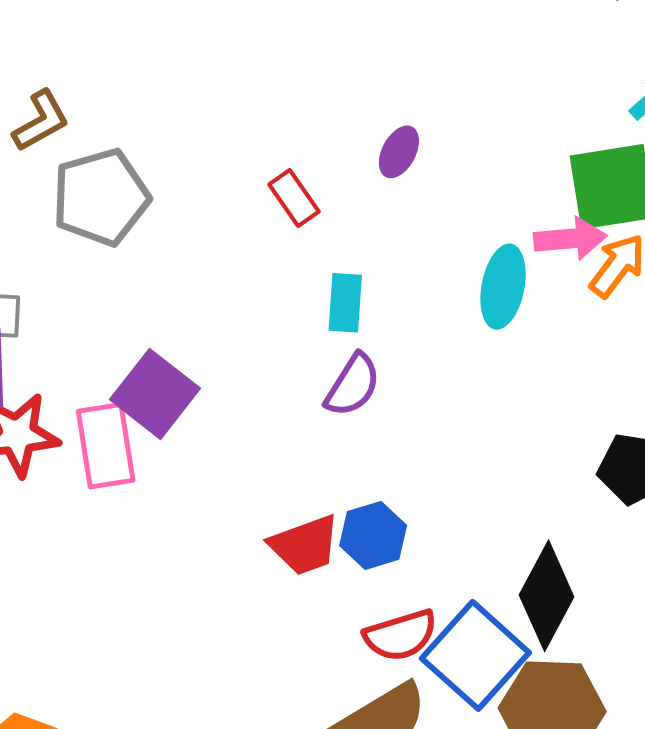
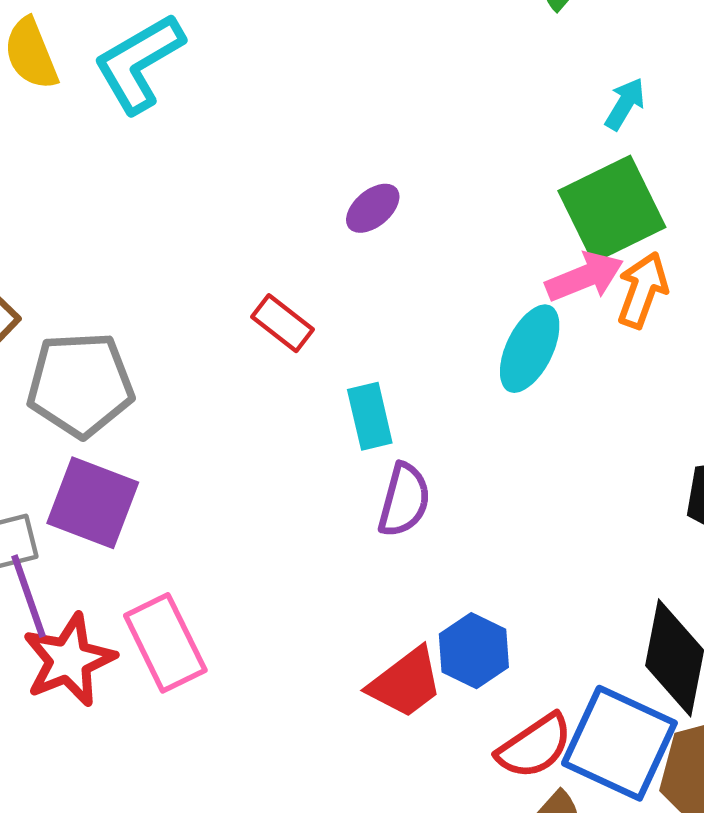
purple ellipse: (399, 152) -> (373, 208), moved, turned 39
gray pentagon: (101, 197) -> (80, 385), turned 30
cyan ellipse: (503, 287) -> (530, 349), turned 32
purple square: (155, 394) -> (93, 503), moved

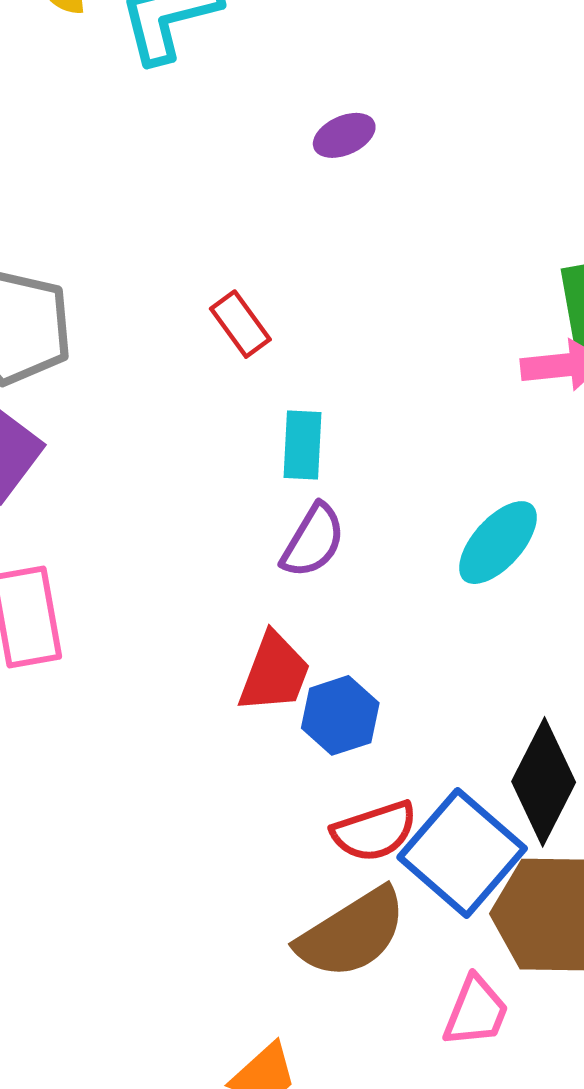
purple ellipse: (373, 208) -> (344, 135), moved
cyan ellipse: (530, 349) -> (498, 543), moved
red trapezoid: (406, 683) -> (274, 673), moved, turned -48

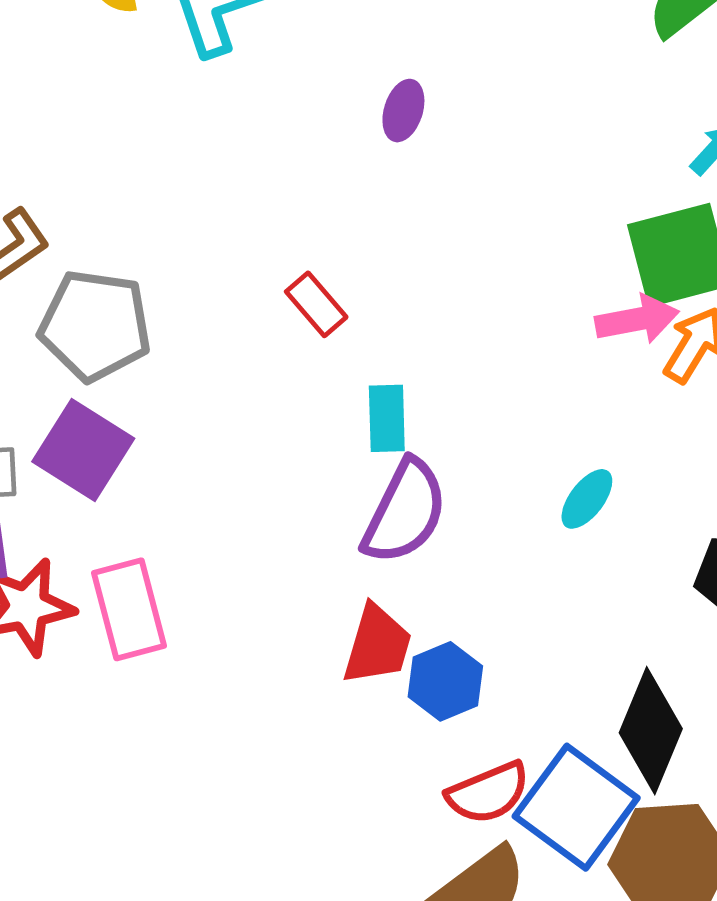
purple ellipse: (344, 135) -> (403, 111), turned -44
purple semicircle: (313, 541) -> (405, 512), size x1.4
cyan ellipse: (498, 543) -> (587, 499), size x0.7

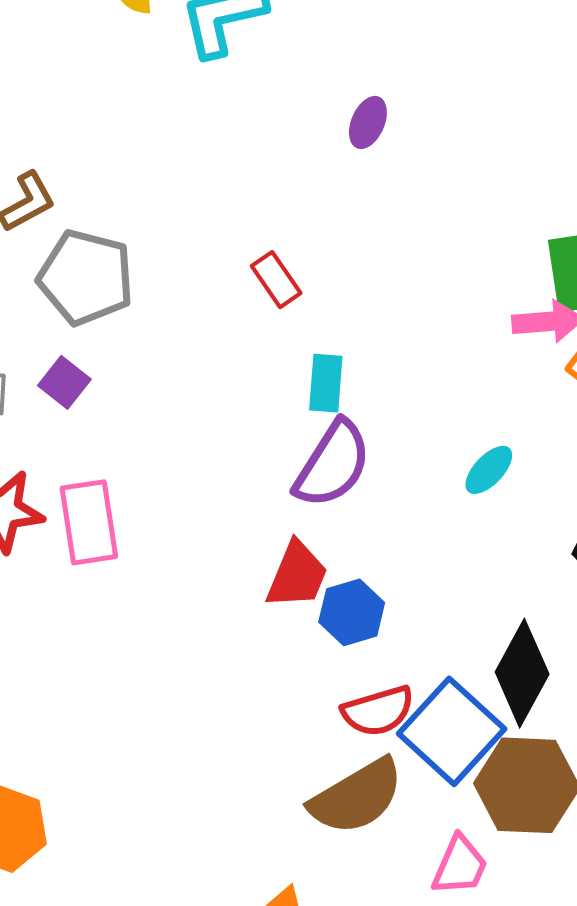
purple square: (83, 450) -> (64, 382), size x0.6

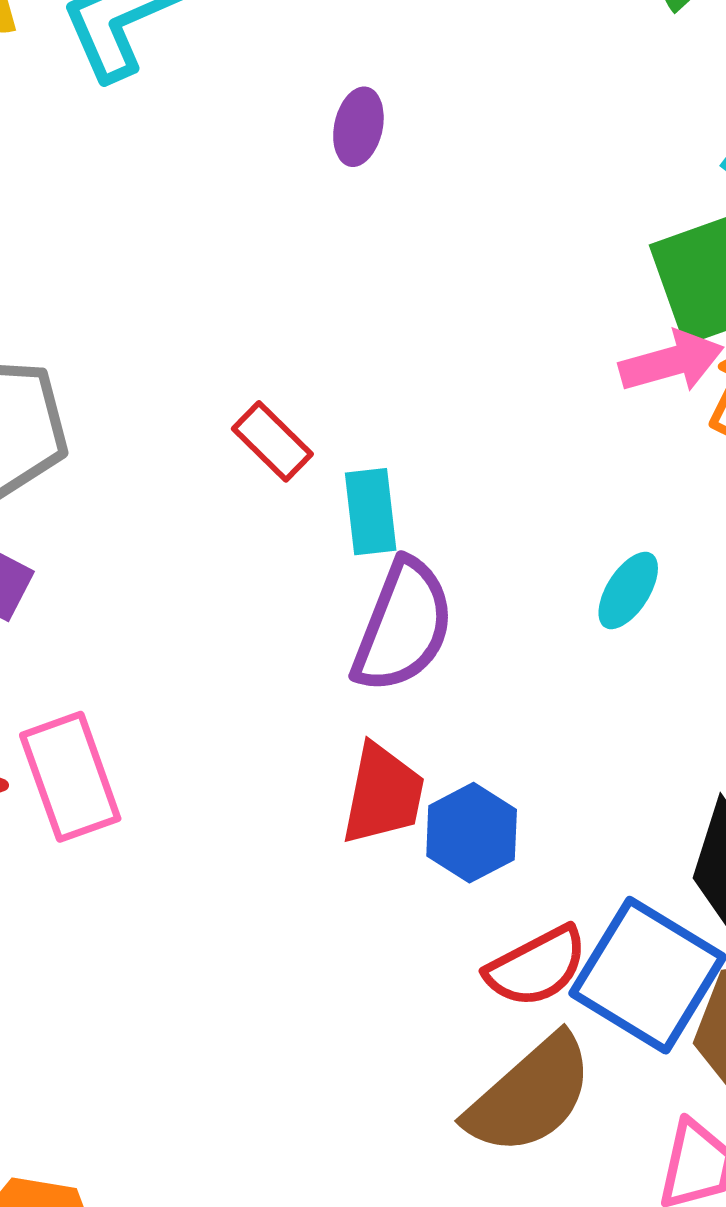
red rectangle: (276, 280) -> (272, 441), moved

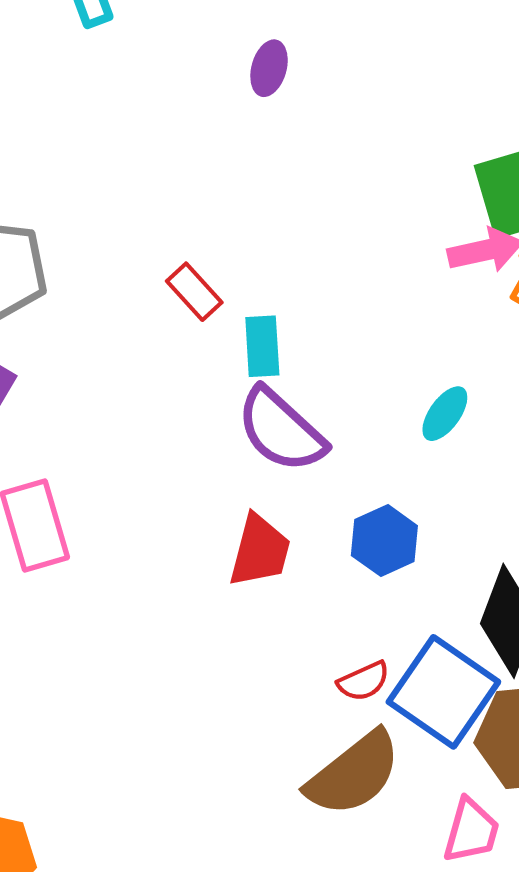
purple semicircle: (403, 626) -> (281, 430), turned 108
blue hexagon: (472, 833) -> (384, 541), moved
red semicircle: (537, 967) -> (364, 681), size x0.7

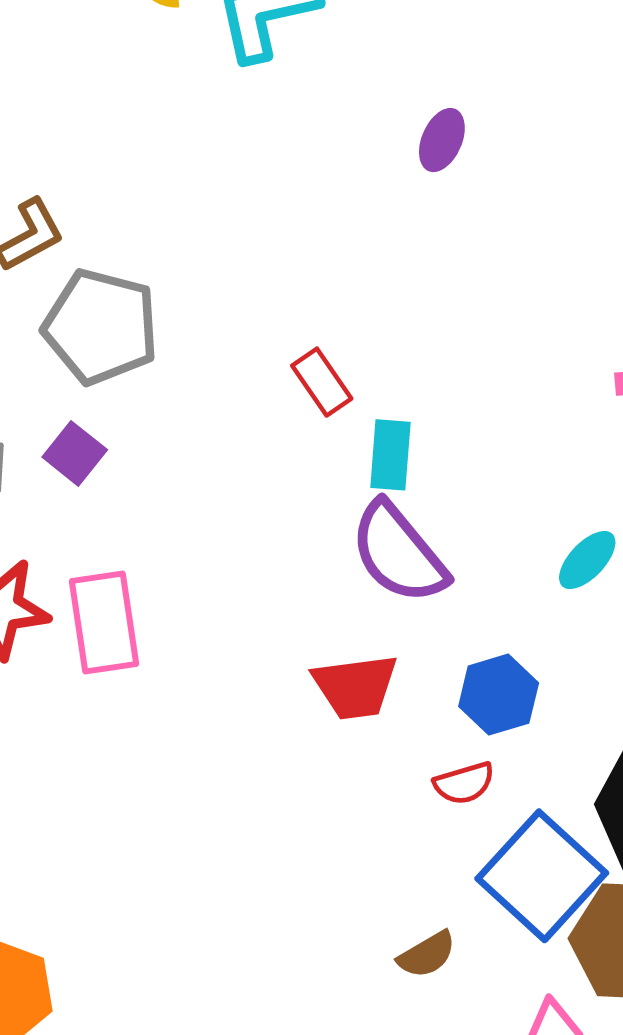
red trapezoid: (260, 551) -> (355, 687), turned 60
red semicircle: (364, 681) -> (464, 783), moved
brown semicircle: (354, 774) -> (427, 955), size x0.5

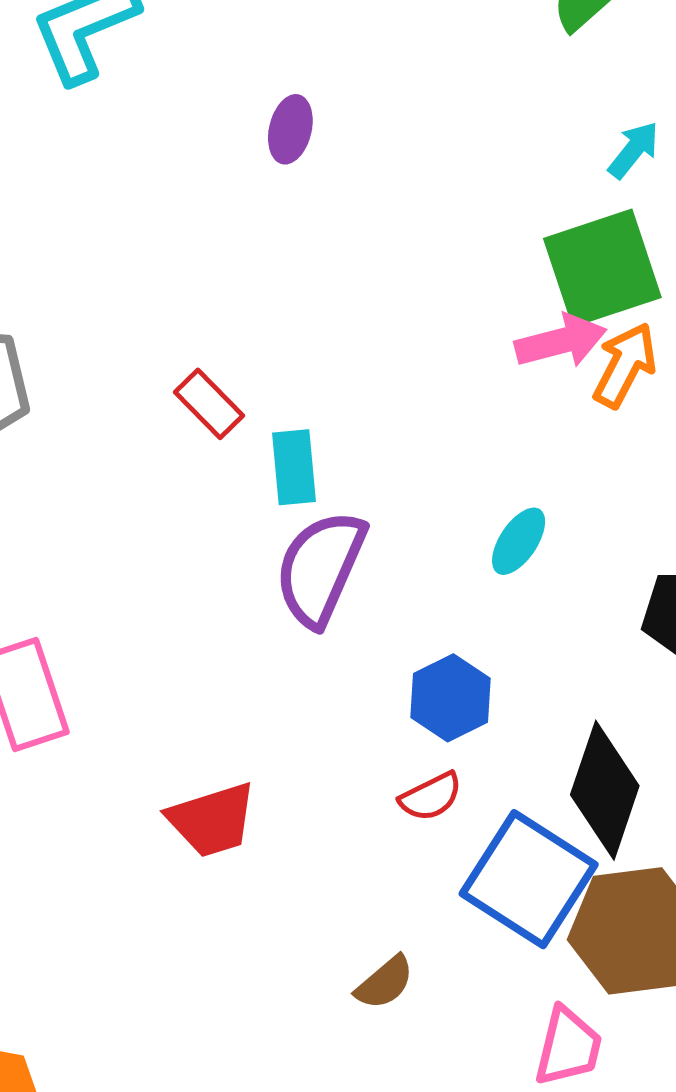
purple semicircle: (399, 553) -> (320, 568), turned 73
red trapezoid: (355, 687) -> (212, 820), moved
brown semicircle: (427, 955) -> (385, 983), moved

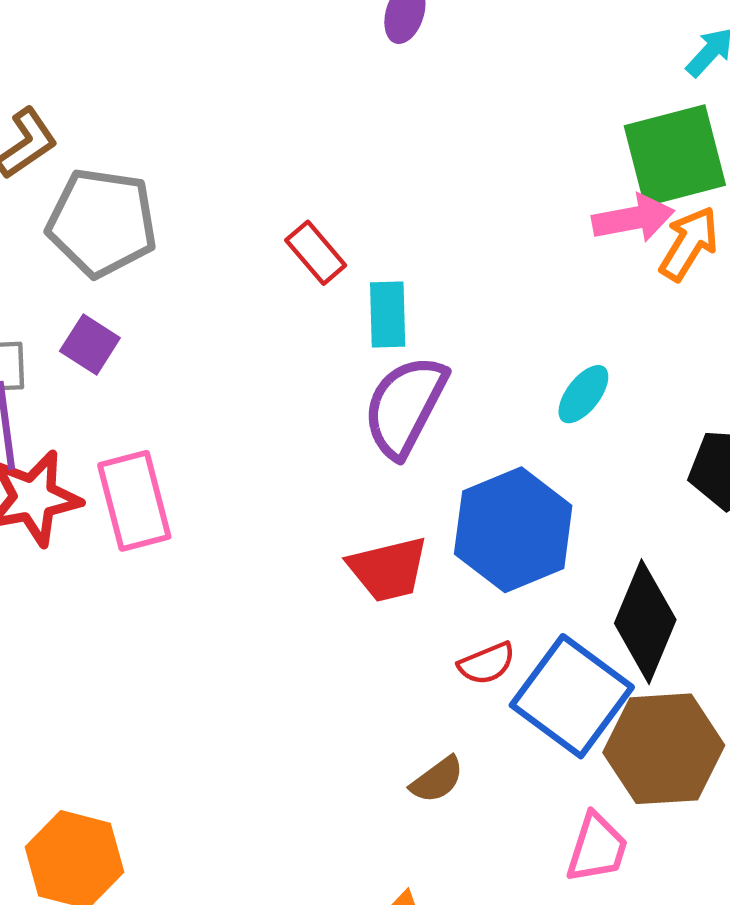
blue hexagon: (451, 698) -> (513, 530), size x1.6
red semicircle: (431, 797) -> (487, 663), moved
red trapezoid: (212, 820) -> (388, 569), moved

